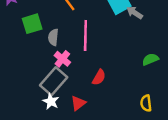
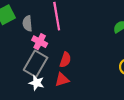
red semicircle: (99, 77) -> (65, 60), moved
red triangle: (78, 103) -> (62, 80), turned 32

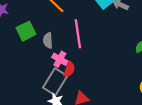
red semicircle: (65, 60) -> (69, 69), moved

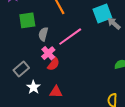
pink line: (78, 34) -> (70, 37), turned 45
gray rectangle: (55, 82) -> (21, 69), moved, size x0.7

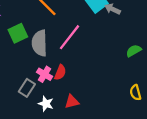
gray semicircle: (43, 34) -> (40, 43), size x1.6
pink cross: (48, 53) -> (45, 74), moved

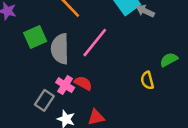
red semicircle: (60, 72) -> (83, 83), turned -84
yellow semicircle: (135, 93) -> (147, 80), moved

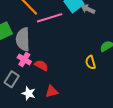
pink line: (95, 43) -> (50, 18), moved, turned 35
pink cross: (65, 85) -> (24, 59), moved

